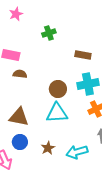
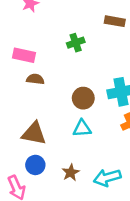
green cross: (49, 33) -> (76, 43), moved
brown rectangle: (83, 55) -> (115, 21), moved
cyan triangle: (57, 113) -> (82, 128), size x0.7

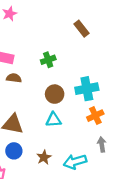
brown rectangle: (115, 21) -> (81, 29), turned 42
green cross: (76, 43) -> (48, 60), moved

